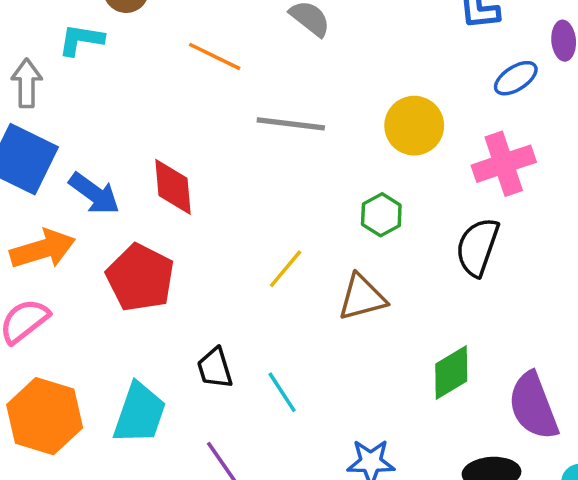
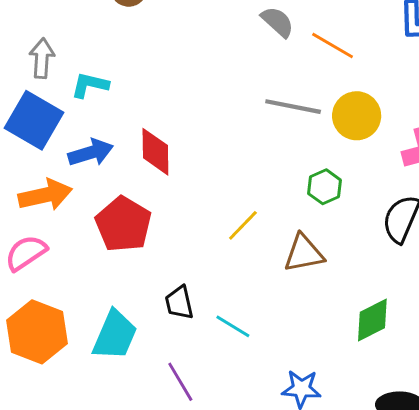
cyan L-shape: (81, 40) -> (90, 85), moved
orange line: (215, 56) -> (333, 46), moved
gray line: (291, 124) -> (293, 107), moved
blue arrow: (94, 194) -> (91, 153), turned -57
cyan line: (282, 392) -> (233, 326), turned -30

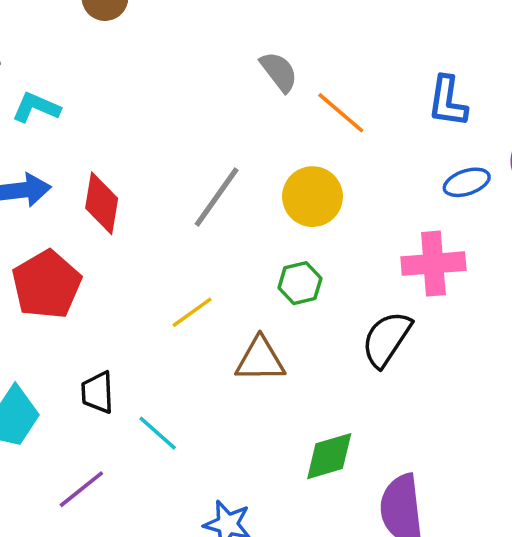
gray line: (293, 107) -> (217, 197), moved, turned -76
yellow circle: (357, 116) -> (312, 197), moved
purple line: (180, 382) -> (81, 489), turned 72

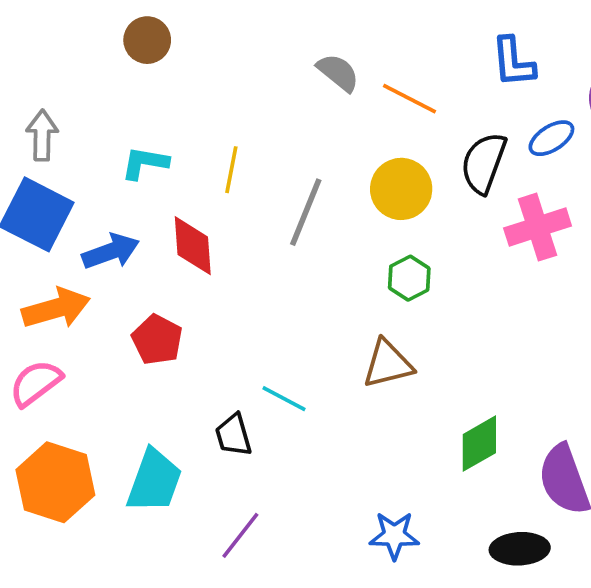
cyan L-shape: (36, 107) -> (145, 163), moved
red pentagon: (47, 285) -> (157, 340), size x0.7
yellow line: (192, 312) -> (231, 170), moved, turned -30
black semicircle: (387, 339) -> (484, 163), moved
cyan line: (158, 433) -> (284, 399), moved

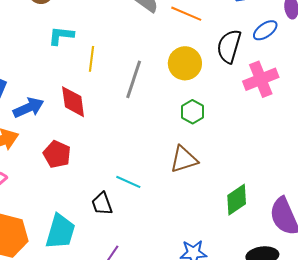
cyan L-shape: (145, 163) -> (61, 36), moved

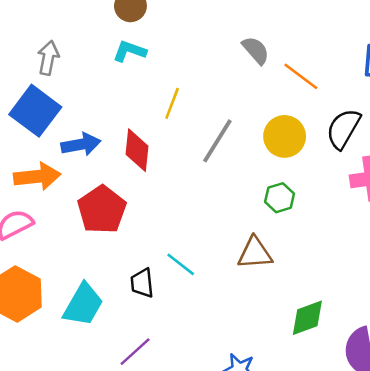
cyan L-shape: (61, 36) -> (130, 51), moved
red pentagon: (57, 154) -> (102, 210), size x1.4

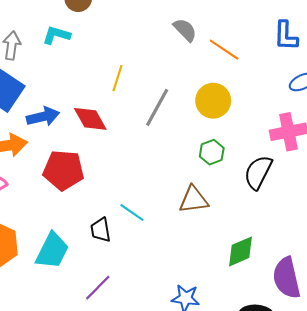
cyan L-shape: (130, 51) -> (56, 35), moved
black semicircle: (343, 129) -> (258, 172), moved
red diamond: (137, 150) -> (90, 119), turned -32
red pentagon: (102, 210) -> (63, 170), turned -30

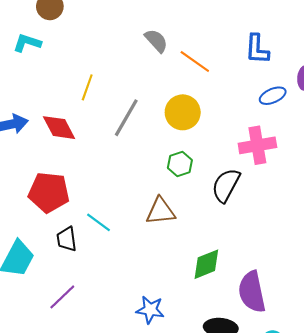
red pentagon: (63, 170) -> (49, 192), moved

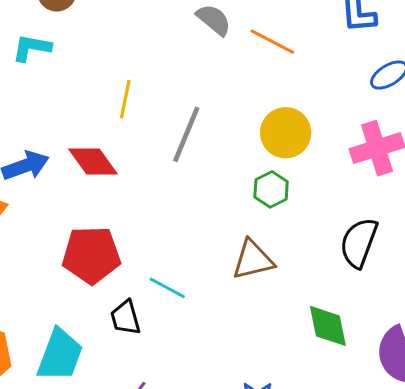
yellow circle: (183, 112) -> (286, 133), moved
black semicircle: (226, 185) -> (359, 243), moved
green diamond: (206, 264) -> (328, 326), turned -72

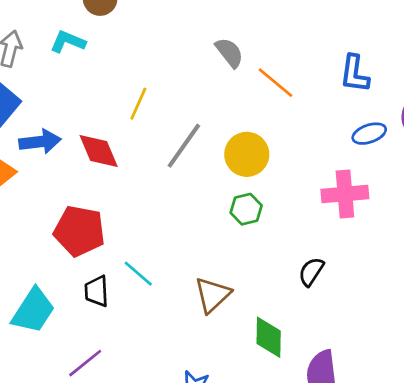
yellow circle: (286, 133) -> (247, 154), moved
black semicircle: (359, 243) -> (311, 272), size x0.7
brown triangle: (253, 260) -> (212, 295), moved, turned -42

